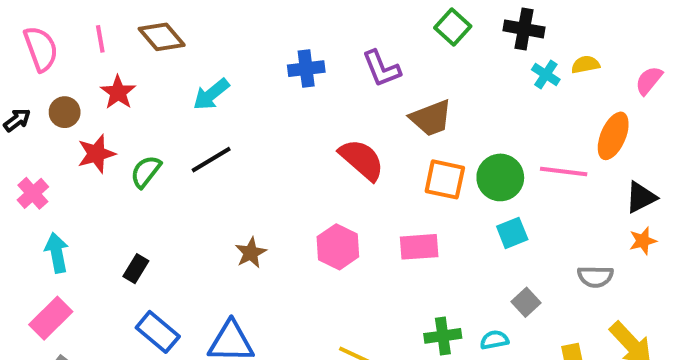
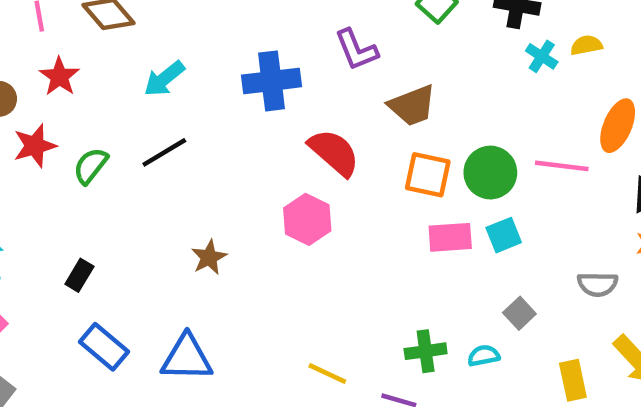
blue cross: (306, 69) -> (272, 81), moved, size x1.4
pink hexagon: (338, 247) -> (307, 219), moved
pink rectangle: (419, 247) -> (450, 237), moved

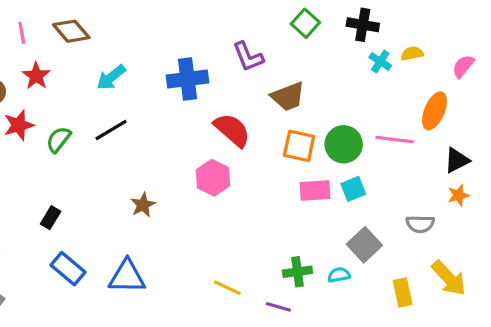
gray square: (519, 313) -> (364, 245), size x1.5

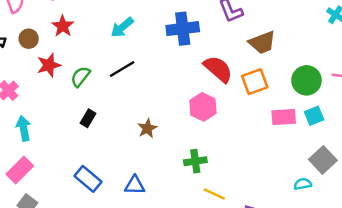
orange square: (299, 146) -> (255, 82), moved, turned -32
black rectangle: (51, 218) -> (88, 118), moved
green cross: (297, 272) -> (195, 161), moved
blue triangle: (127, 277) -> (135, 185), size x0.7

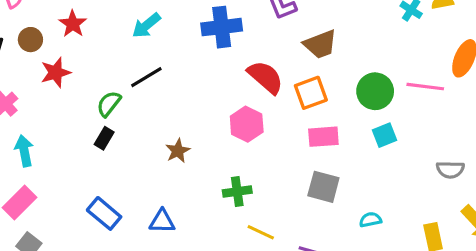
green semicircle: (80, 77) -> (109, 104), moved
pink rectangle: (284, 117) -> (323, 137), moved
gray square: (323, 160) -> (323, 187), moved, turned -32

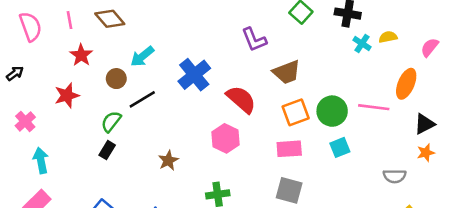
blue cross: (222, 27) -> (194, 75), moved, turned -32
brown circle: (30, 40) -> (116, 79), moved
orange square: (311, 93) -> (296, 112), moved

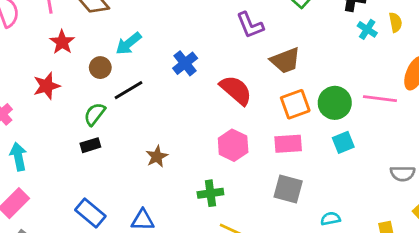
yellow semicircle: (388, 37) -> (395, 22), turned 90
blue cross: (194, 75) -> (185, 63), size x0.7
pink hexagon: (225, 138) -> (233, 145), moved
black rectangle: (107, 150) -> (90, 145), turned 42

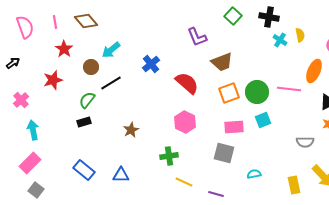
pink rectangle: (288, 144) -> (234, 127), moved

